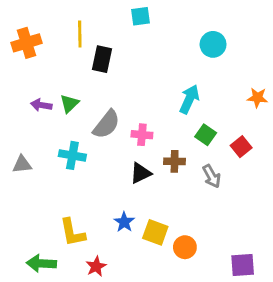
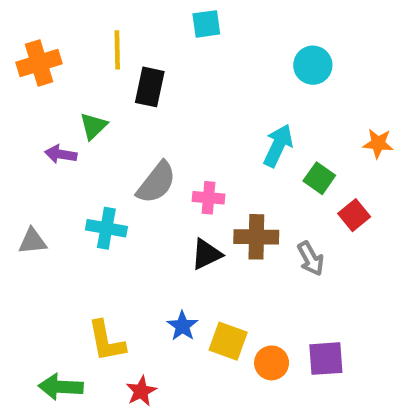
green triangle: (69, 104) -> (93, 126), moved
green square: (206, 135) -> (319, 178), moved
brown cross: (175, 161) -> (256, 237), size x1.4
purple square: (243, 265) -> (326, 359), moved

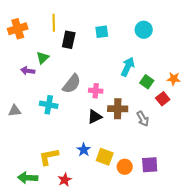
cyan square: (206, 24) -> (102, 32), moved
orange star: (378, 143) -> (174, 79), moved
yellow L-shape: (106, 341) -> (49, 157), turned 90

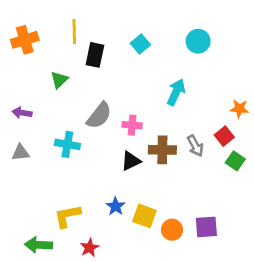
cyan square: (102, 32) -> (140, 44), turned -32
purple arrow: (28, 71) -> (22, 113), moved
green square: (147, 82) -> (235, 161), moved
gray arrow: (143, 119) -> (195, 146), moved

